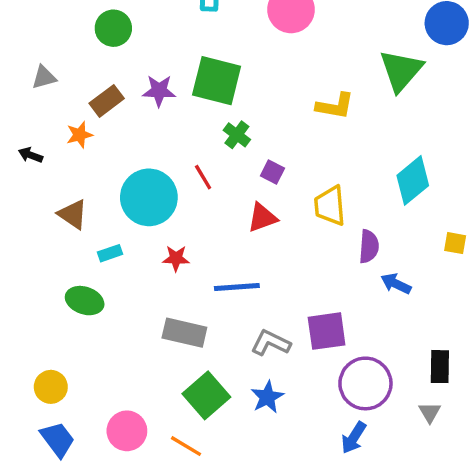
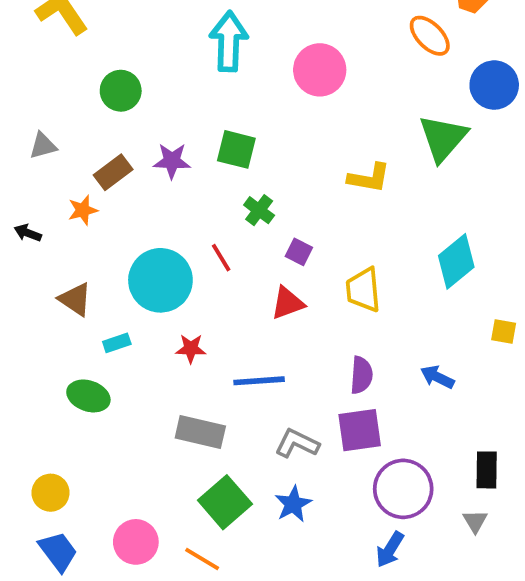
green square: (217, 81) -> (236, 149), size x0.7
purple semicircle: (369, 246) -> (361, 375), moved

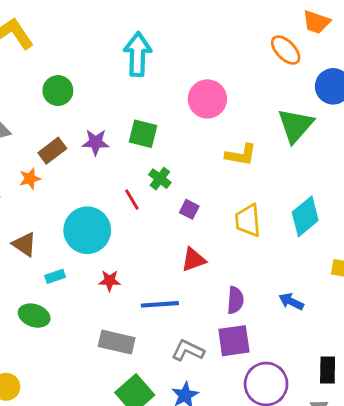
pink circle: (320, 70) -> (207, 99), moved
red line: (221, 258) -> (132, 200), moved
yellow trapezoid: (363, 290) -> (248, 220), moved
red triangle: (288, 303) -> (193, 260), moved

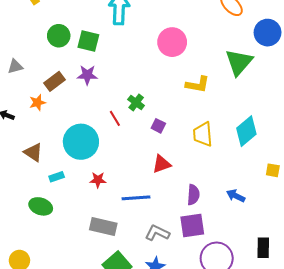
green square: (143, 134) -> (88, 41), moved

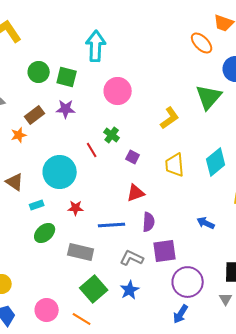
pink circle: (172, 42) -> (118, 91), moved
yellow L-shape: (198, 84) -> (170, 118), turned -45
purple semicircle: (193, 195) -> (149, 222), moved
green ellipse: (41, 206) -> (45, 233), moved, turned -60

